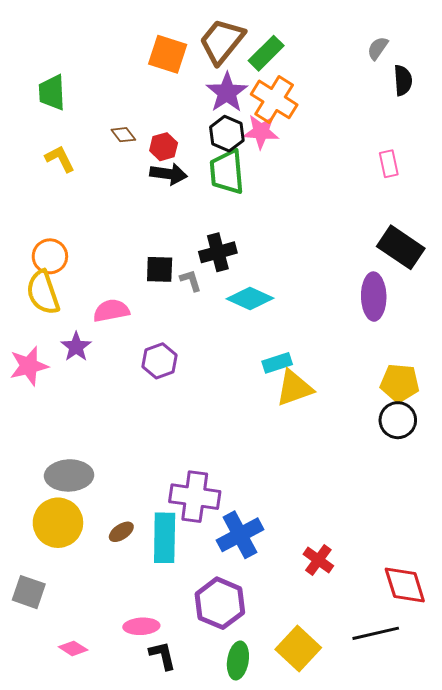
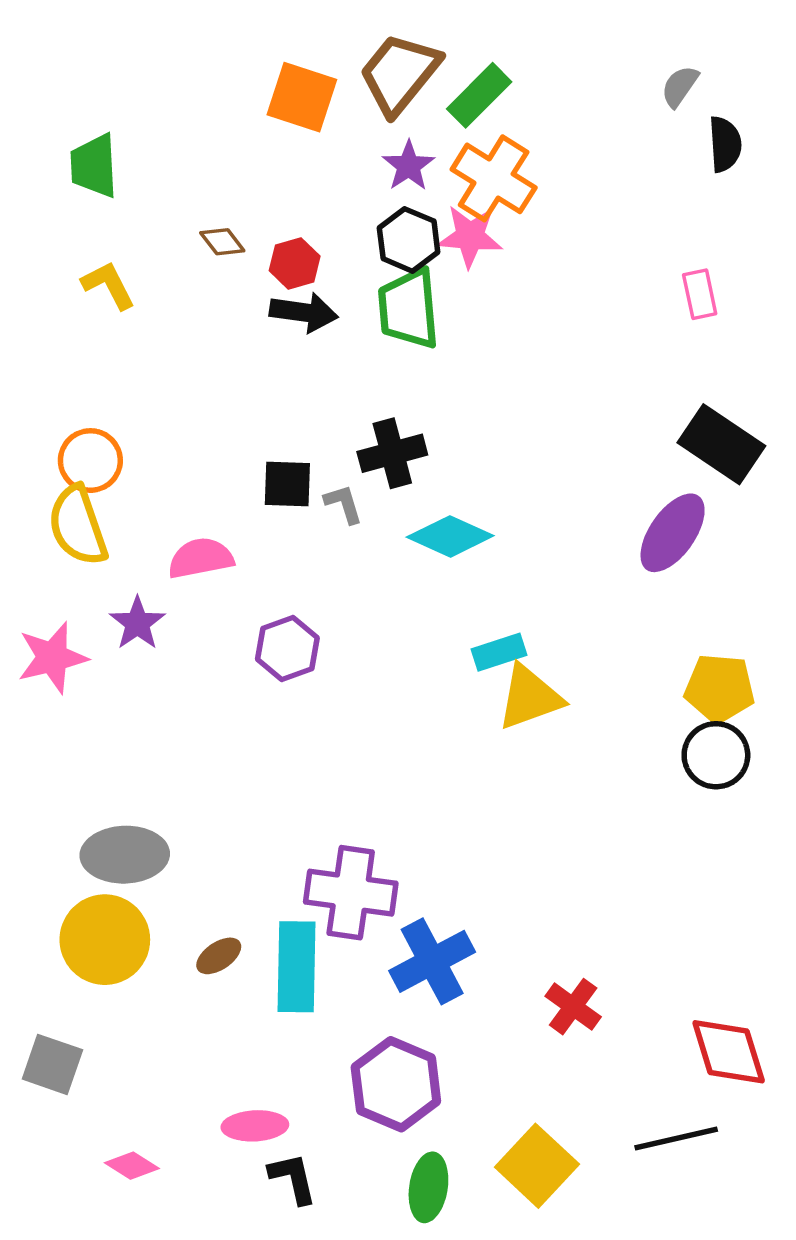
purple star: (227, 92) -> (409, 166), size x0.7
purple ellipse: (374, 297) -> (673, 533), turned 36

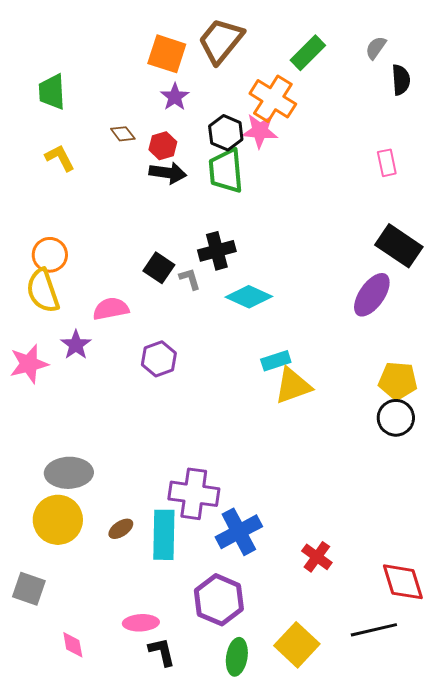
green rectangle: (479, 95) -> (308, 53), moved
purple star: (409, 166) -> (175, 97), moved
black square: (287, 484) -> (159, 268), turned 32
pink diamond: (132, 1166) -> (73, 645), turned 48

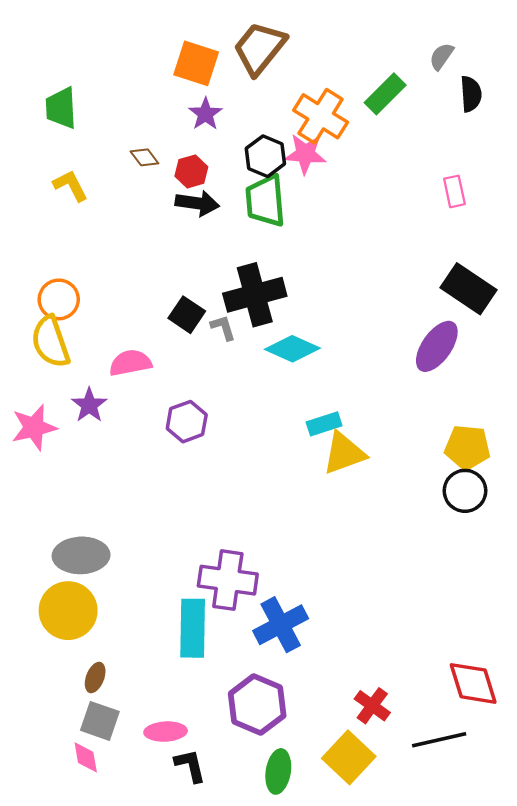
green rectangle: (308, 53) -> (385, 94), moved
black cross: (217, 251) -> (255, 295), size x1.4
brown ellipse: (121, 529) -> (95, 678), moved, turned -35
red cross: (317, 557) -> (372, 706), moved
gray square: (29, 589) -> (100, 721), moved

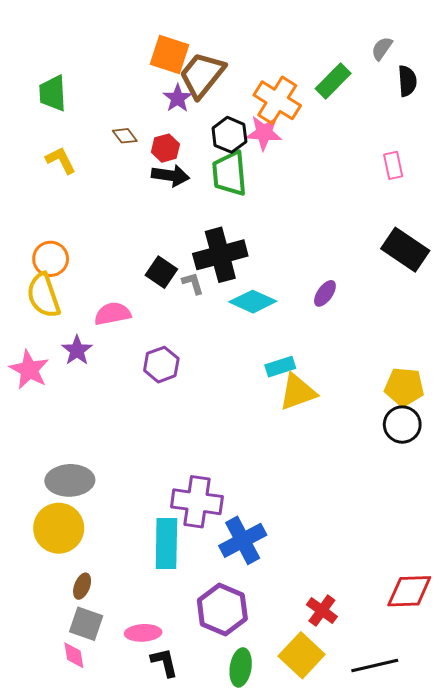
brown trapezoid: (259, 48) -> (202, 75), moved
purple ellipse: (437, 346) -> (325, 293), moved, size x0.6
pink star: (34, 427) -> (29, 370), turned -30
red diamond: (473, 683) -> (409, 591), turned -75
black line: (439, 740) -> (375, 665), moved

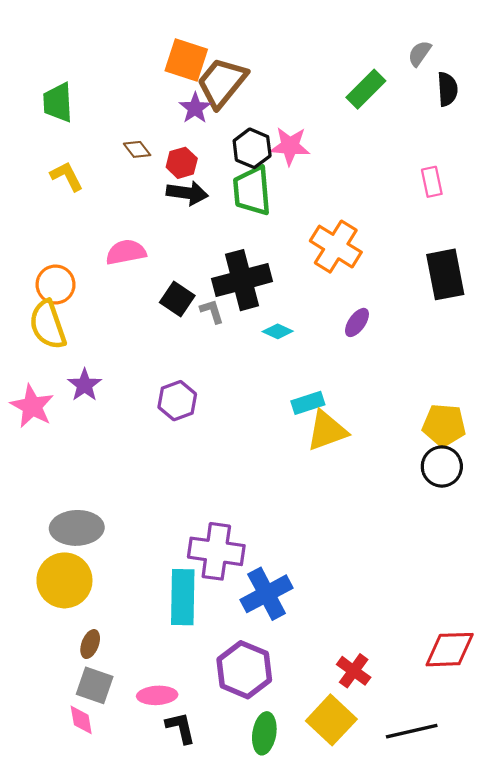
orange cross: (277, 100) -> (336, 247), moved
black rectangle: (405, 250) -> (445, 274), turned 45
cyan diamond: (253, 302) -> (278, 331), size x0.6
pink semicircle: (113, 314) -> (126, 252), moved

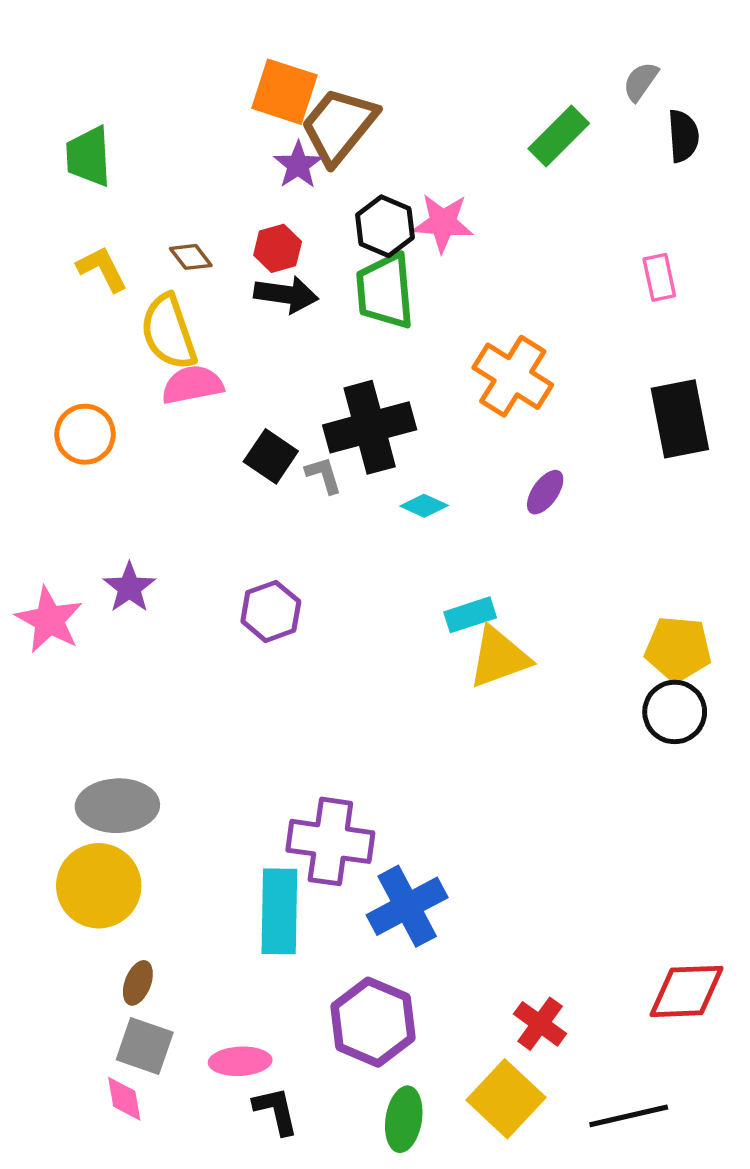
brown diamond: (137, 149) -> (191, 257), moved
yellow semicircle: (48, 325) -> (169, 332), moved

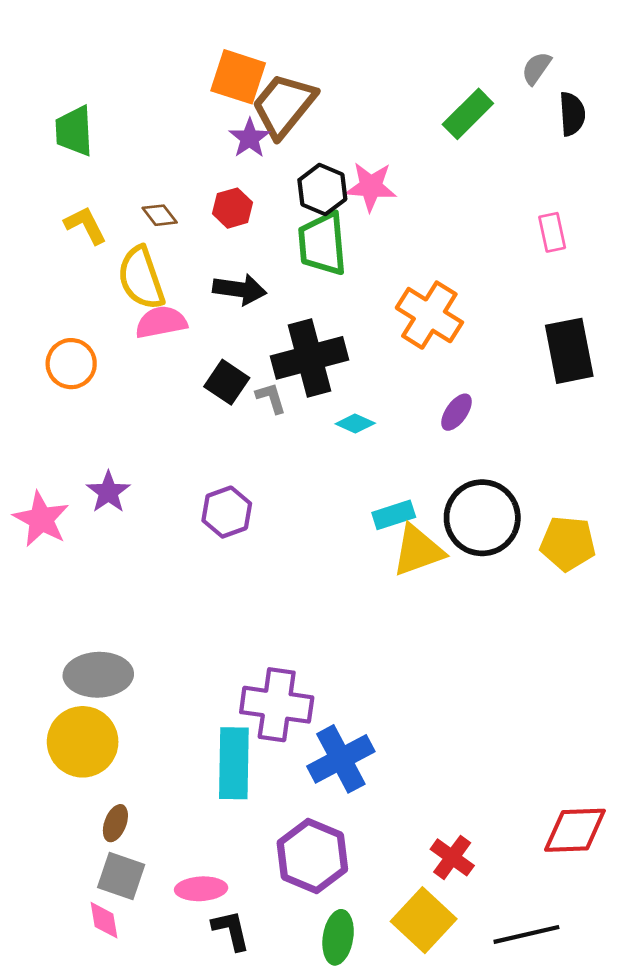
black arrow: (286, 294) -> (240, 289), moved
black circle: (675, 712) -> (482, 518), moved, size x1.4

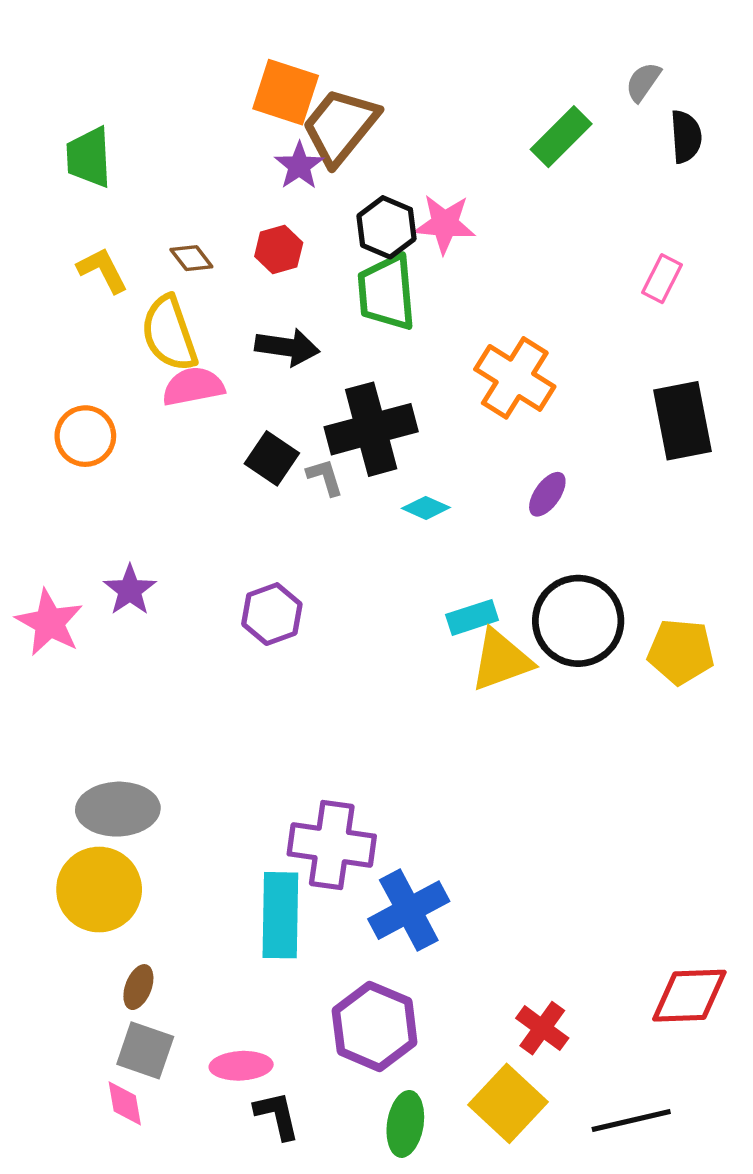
pink rectangle: (552, 232) -> (662, 279), turned 39

